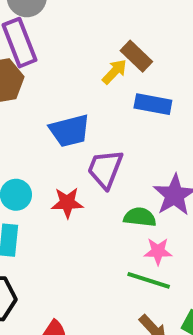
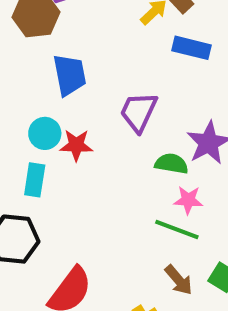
blue trapezoid: (70, 131) -> (70, 75), moved, turned -90
red star: (67, 203) -> (76, 145), moved

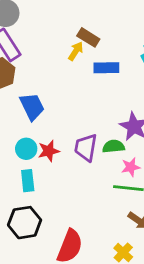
purple trapezoid: (139, 112) -> (86, 148), moved

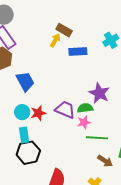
purple trapezoid: (86, 148) -> (65, 110), turned 105
pink star: (131, 167) -> (84, 122), moved
black hexagon: (25, 223) -> (28, 153), moved

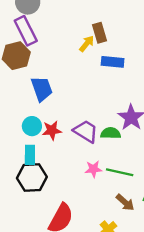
brown rectangle: (64, 30) -> (100, 33), turned 35
pink star: (84, 122) -> (93, 169), moved

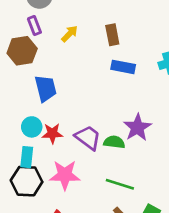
purple rectangle: (26, 31) -> (34, 26), size x0.6
yellow arrow: (87, 44) -> (70, 34), moved
pink star: (93, 169) -> (65, 175), moved, size x1.6

